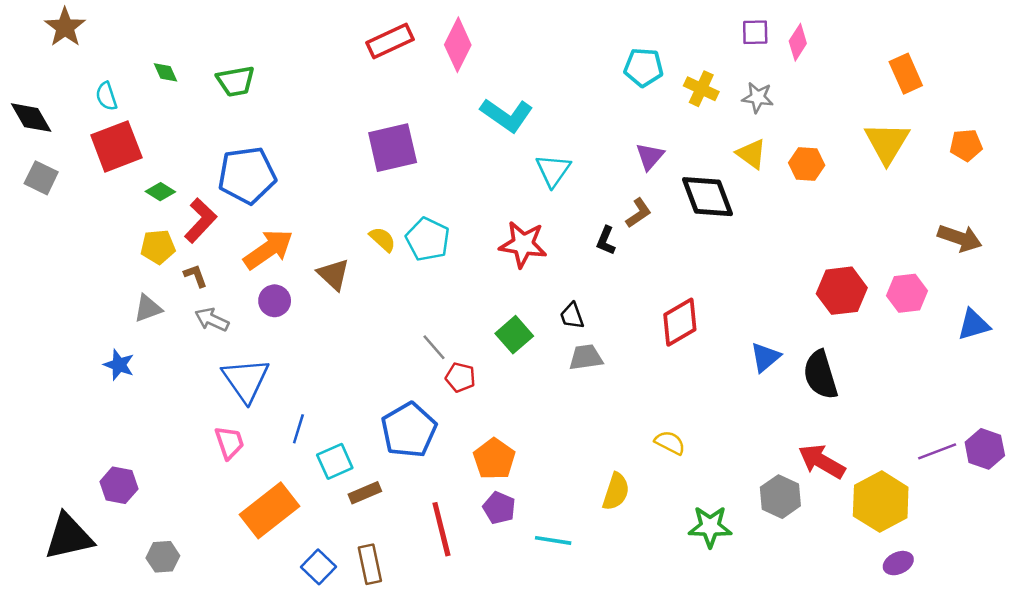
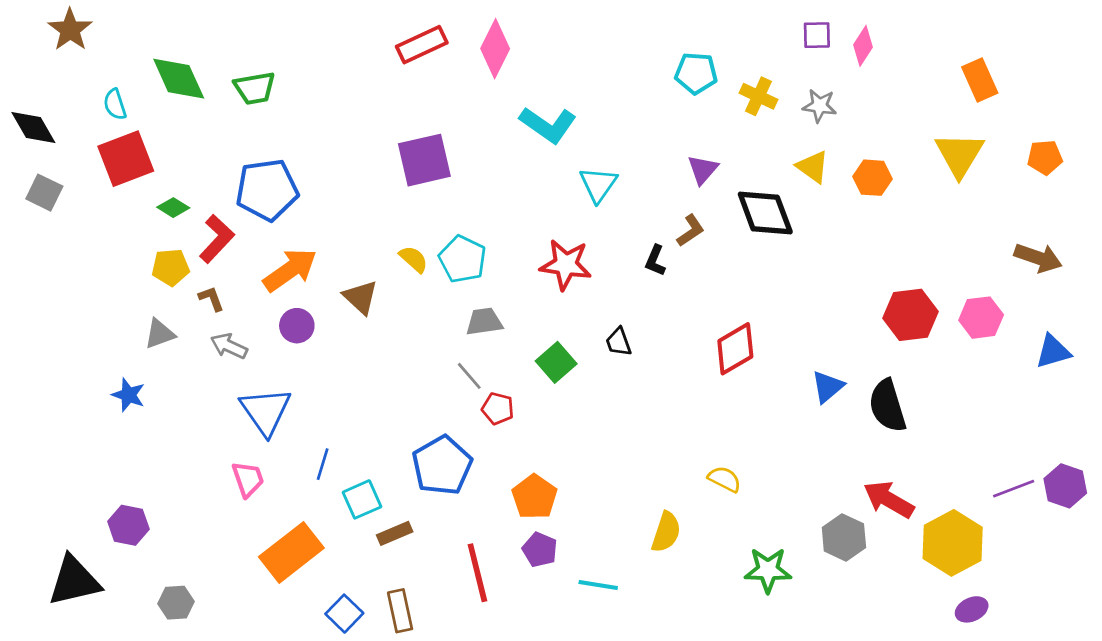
green diamond: (165, 72) -> (179, 79), size x2.0
gray trapezoid: (586, 357) -> (484, 322), moved

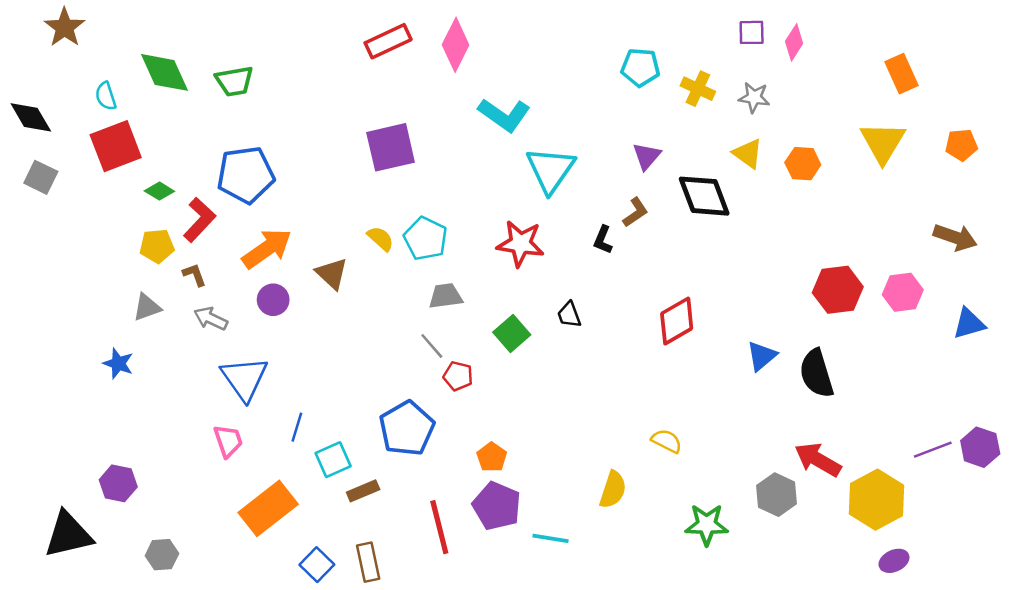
cyan triangle: (598, 184) -> (550, 170), size x1.4
orange pentagon: (534, 497) -> (492, 457), size x0.7
purple pentagon: (540, 550) -> (497, 506), size x1.5

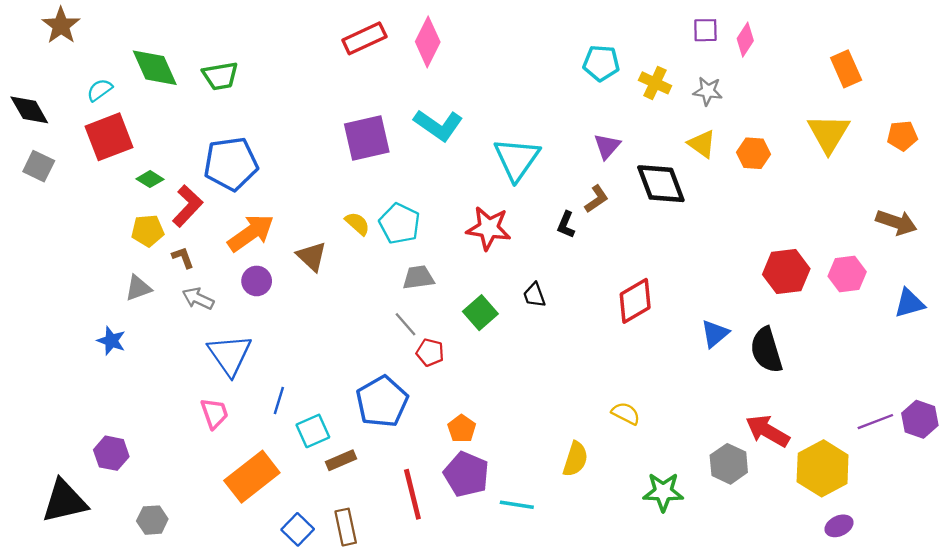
cyan semicircle: (106, 96) -> (100, 90), turned 72
cyan L-shape: (504, 115) -> (438, 125), moved

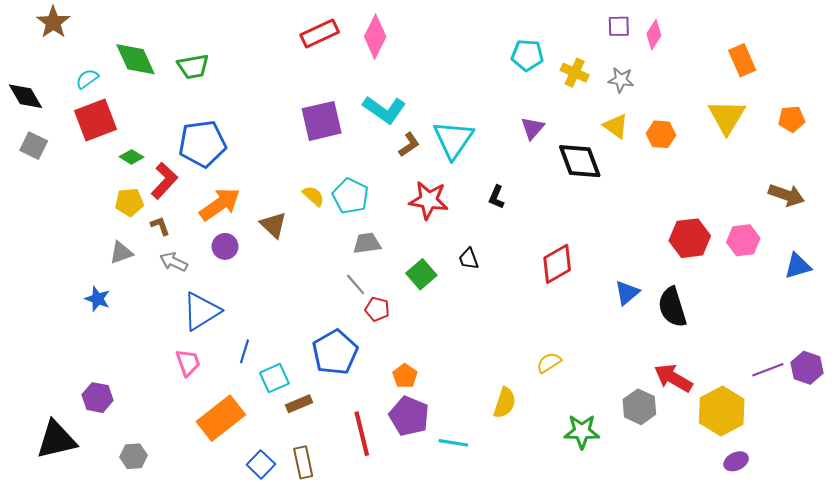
brown L-shape: (596, 199) -> (409, 145), moved
blue triangle: (230, 355) -> (201, 311), turned 33
yellow semicircle: (626, 413) -> (549, 363), turned -60

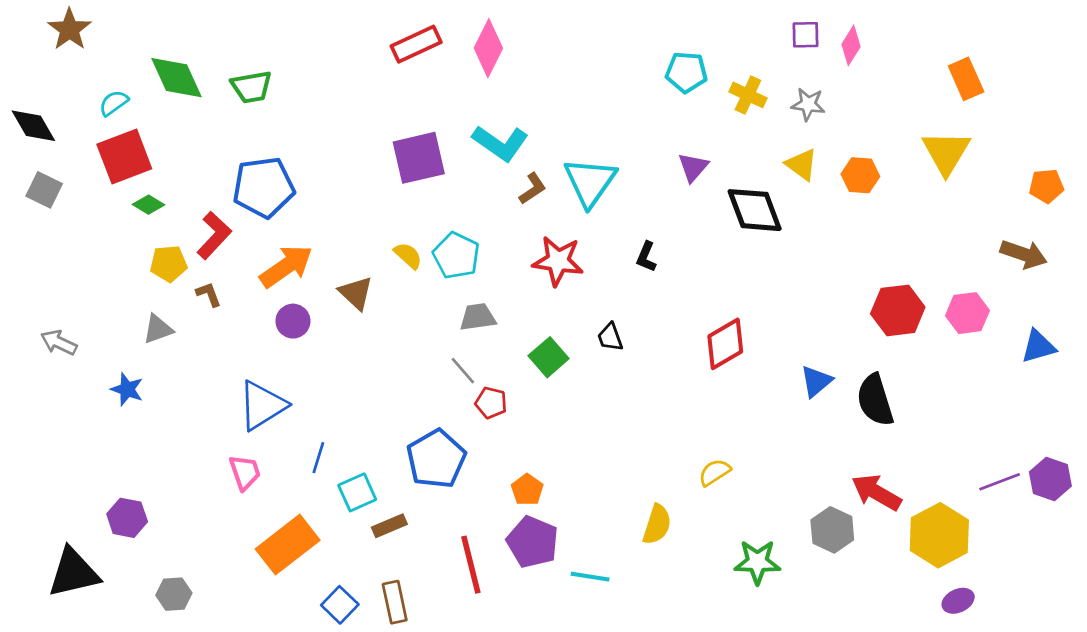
orange pentagon: (792, 119) -> (1046, 186), moved
green diamond: (131, 157) -> (148, 205), moved
gray arrow: (174, 262) -> (59, 343), moved

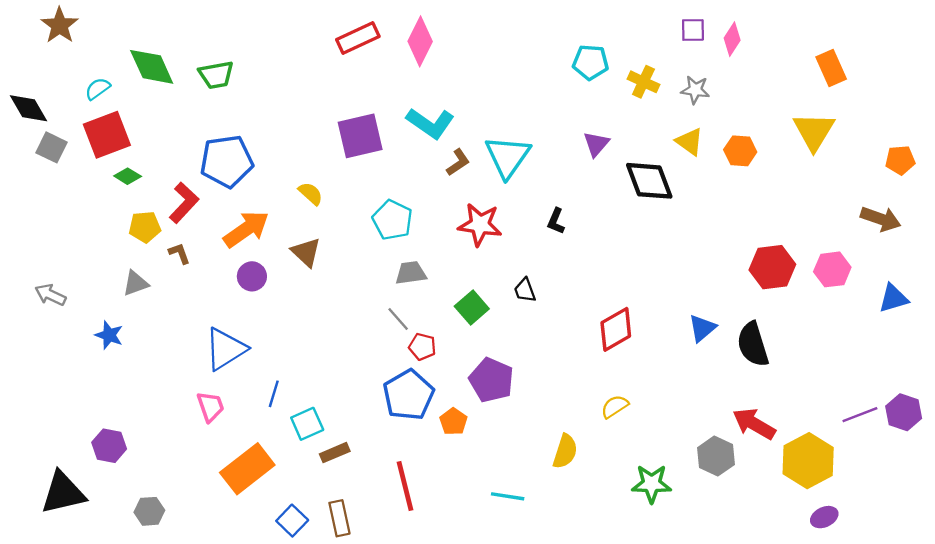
gray square: (44, 190) -> (52, 147), moved
yellow semicircle: (408, 256) -> (311, 193), moved
red diamond: (725, 344) -> (616, 329), moved
blue pentagon: (436, 459) -> (409, 395), moved
purple pentagon: (533, 542) -> (491, 380), moved

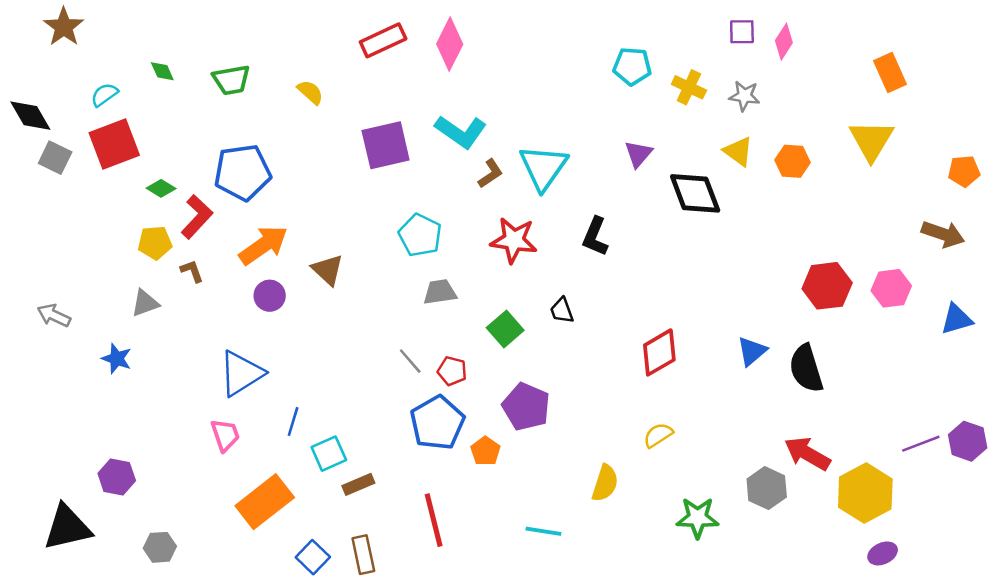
green diamond: (152, 67) -> (162, 71), size x0.5
green diamond: (128, 176) -> (161, 188), moved
yellow semicircle: (311, 193) -> (310, 92), moved
black L-shape: (556, 221) -> (595, 237), size x1.4
gray line: (398, 319) -> (410, 361), moved

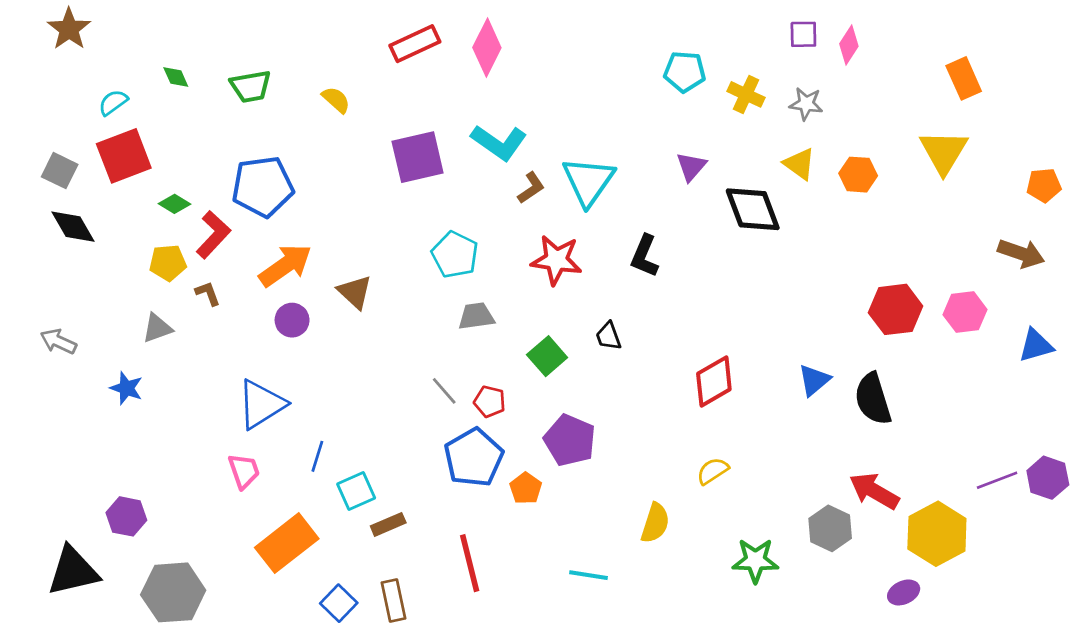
black diamond: (30, 116) -> (73, 227), moved
gray hexagon: (160, 547) -> (173, 592), size x1.8
purple ellipse: (883, 553) -> (904, 592), moved

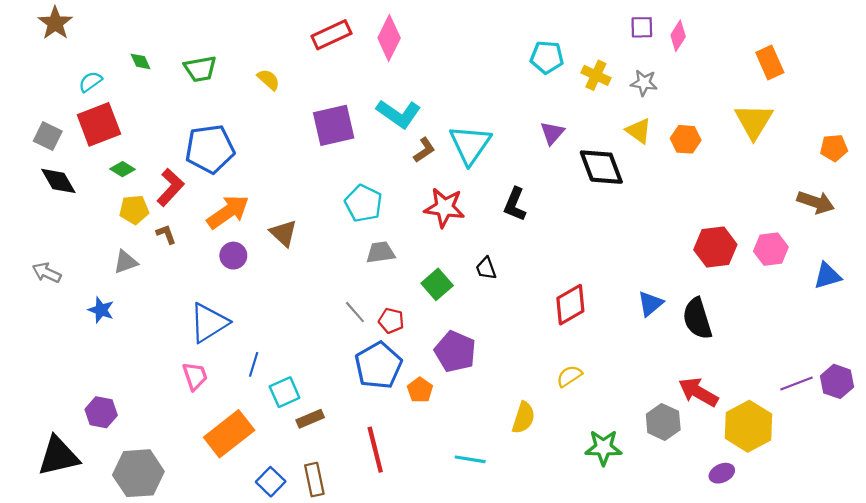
green diamond: (175, 204) -> (122, 169), moved

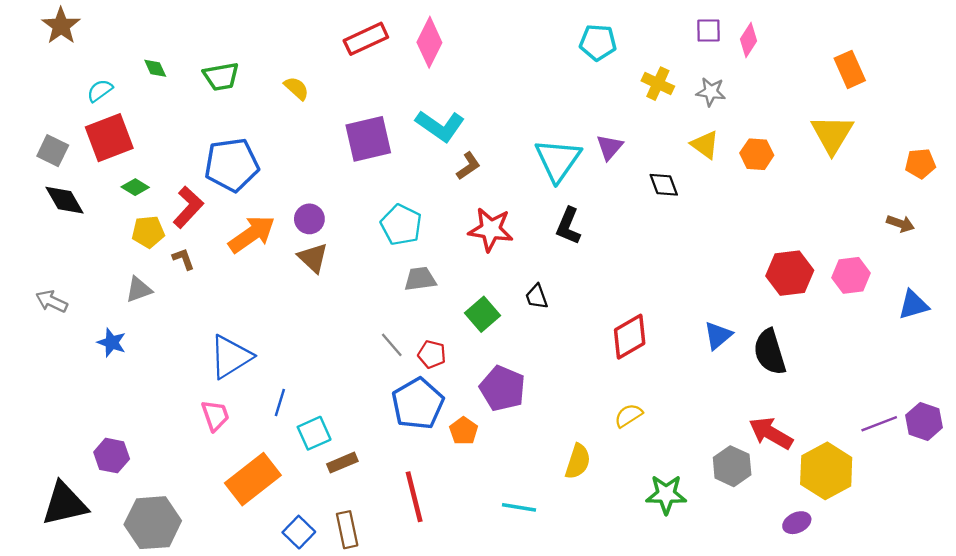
cyan pentagon: (547, 57) -> (598, 42), moved
cyan triangle: (470, 145) -> (558, 160), moved
black diamond: (601, 167) -> (664, 185), size x0.6
brown arrow: (816, 202) -> (900, 224), size x0.7
purple circle: (233, 256) -> (309, 219), moved

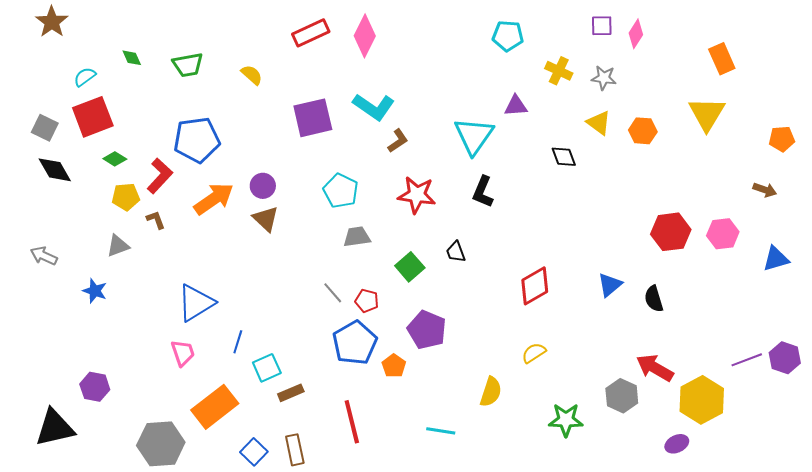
purple triangle: (610, 147) -> (516, 106), moved, turned 45
black semicircle: (770, 352) -> (654, 299), size x0.7
gray hexagon: (153, 523) -> (161, 444), moved

